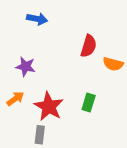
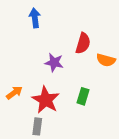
blue arrow: (37, 19) -> (35, 18), turned -108
purple star: (26, 67) -> (54, 63), moved

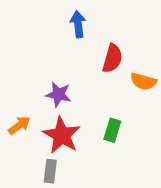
blue arrow: (35, 18) -> (78, 24), moved
purple star: (54, 63) -> (58, 94), moved

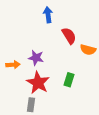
red semicircle: (112, 58) -> (69, 36), turned -48
orange arrow: (19, 125) -> (13, 65), moved, turned 32

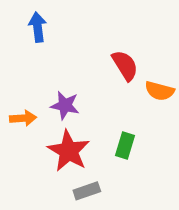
blue arrow: (48, 15) -> (38, 27), moved
gray rectangle: (31, 105) -> (87, 191), moved, turned 64

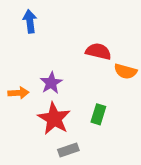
red semicircle: (125, 65) -> (98, 51), turned -45
purple star: (65, 105) -> (51, 83), turned 30

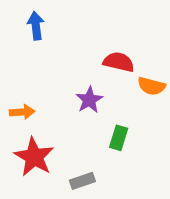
purple star: (51, 83) -> (89, 100), moved
red star: (54, 119) -> (34, 157), moved

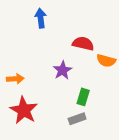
blue arrow: (36, 26) -> (41, 18), moved
gray rectangle: (82, 181) -> (77, 119), moved

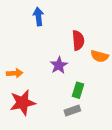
red semicircle: (83, 44) -> (78, 40), turned 72
red star: (24, 110) -> (23, 103), turned 30

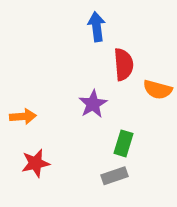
blue arrow: (38, 17) -> (97, 27), moved
red star: (23, 103) -> (36, 163), size x0.7

